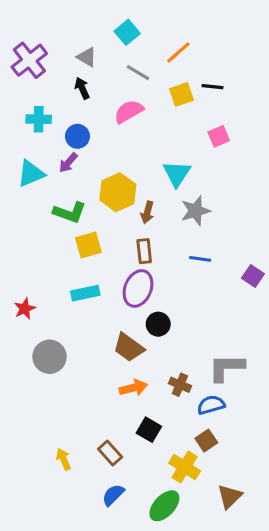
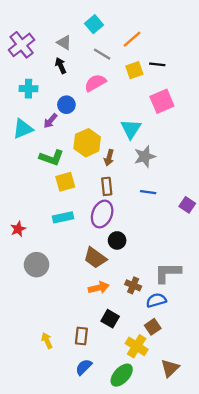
blue circle: (77, 136) -> (66, 105), moved
pink square: (219, 136) -> (162, 101), size x1.5
brown rectangle: (110, 453) -> (81, 336), turned 48

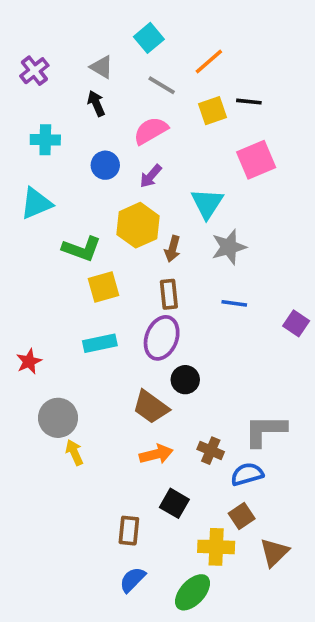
purple cross: (22, 45) -> (34, 71), size x0.7
purple arrow: (50, 121) -> (151, 176), moved
yellow arrow: (47, 341) -> (74, 452), moved
yellow cross: (137, 346) -> (216, 547), turned -30
brown triangle: (170, 368) -> (274, 552), moved

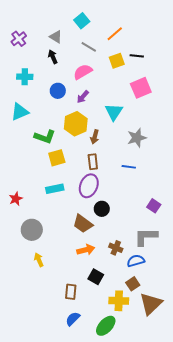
gray star: (229, 247) -> (137, 138), moved
purple square: (296, 323) -> (154, 206), moved
yellow arrow: (74, 452) -> (39, 260), moved
brown triangle: (274, 552) -> (151, 304), size x1.4

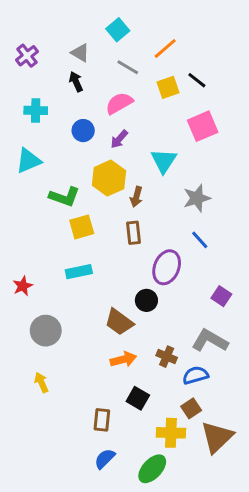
black line: (137, 56) -> (197, 80), turned 32
blue line: (129, 167) -> (200, 240), moved, turned 40
purple ellipse: (89, 186) -> (167, 267), moved
gray L-shape: (146, 237) -> (210, 341), turned 30
yellow arrow: (39, 260) -> (41, 382), moved

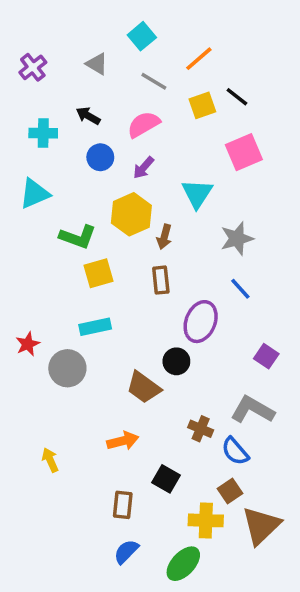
black arrow: (76, 82) -> (88, 116), moved, turned -36
gray circle: (46, 331) -> (67, 368), moved
orange arrow: (123, 359) -> (123, 441), moved
blue semicircle: (195, 375) -> (235, 451), turned -115

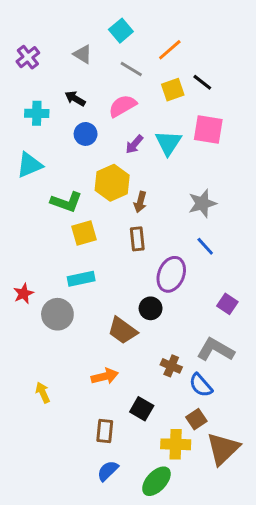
pink square: (244, 152) -> (208, 130), turned 32
purple arrow: (144, 168) -> (134, 144), moved
cyan triangle: (197, 194) -> (168, 143), moved

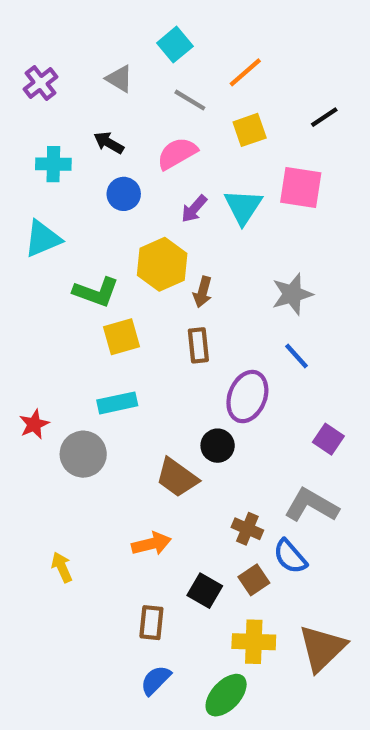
black line: (202, 82) -> (324, 117), moved, turned -72
brown square: (196, 419) -> (254, 580), moved

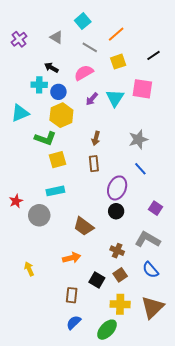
cyan cross: (53, 164) -> (39, 85), moved
yellow hexagon: (162, 264) -> (61, 115), moved
black circle: (218, 446) -> (116, 211), moved
blue semicircle: (290, 556) -> (150, 270), moved

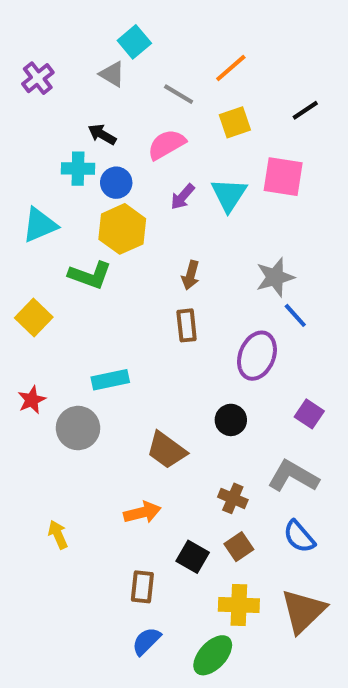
cyan square: (83, 21) -> (134, 42), moved
yellow square: (57, 160) -> (34, 317), moved, turned -30
blue line: (140, 169) -> (295, 315), moved
purple ellipse: (117, 188) -> (257, 356), moved

